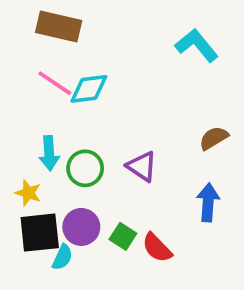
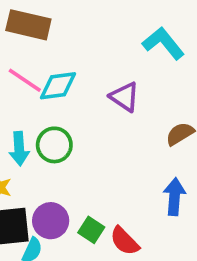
purple triangle: (142, 166) -> (125, 97), moved
green circle: (85, 168) -> (54, 145), moved

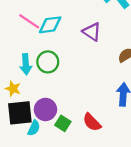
green square: (91, 230) -> (63, 123), moved

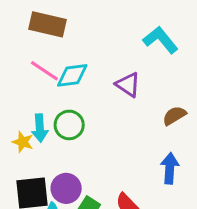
yellow star: (13, 89) -> (23, 142), moved

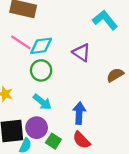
green circle: (69, 125) -> (41, 70), moved
cyan arrow: (40, 128) -> (42, 102), moved, turned -48
blue arrow: (170, 168) -> (79, 113), moved

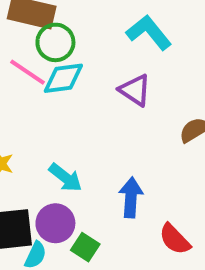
cyan L-shape: (105, 20) -> (149, 32), moved
green circle: (41, 70) -> (55, 42), moved
red semicircle: (81, 140) -> (175, 239), moved

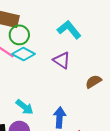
cyan diamond: (63, 78) -> (24, 54), turned 35

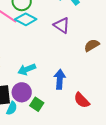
cyan arrow: (25, 107) -> (27, 69), turned 120

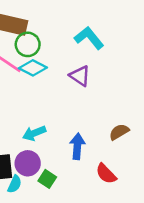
brown semicircle: (92, 45) -> (119, 132), moved

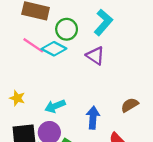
cyan L-shape: (89, 38) -> (103, 22), turned 80
green circle: (28, 44) -> (67, 29), moved

